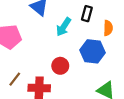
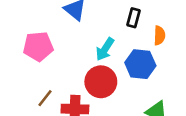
cyan arrow: (64, 27) -> (105, 49), moved
red circle: (60, 66) -> (101, 82), size x1.5

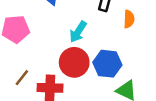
blue hexagon: (140, 64) -> (107, 64), moved

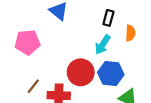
cyan arrow: (78, 32) -> (103, 45), moved

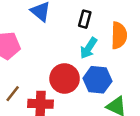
black rectangle: (108, 18) -> (85, 19), moved
orange semicircle: (130, 33) -> (119, 35), size x1.5

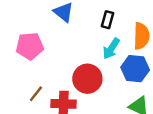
blue hexagon: (97, 80) -> (135, 69), moved

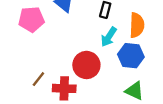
pink pentagon: (30, 46) -> (31, 19), moved

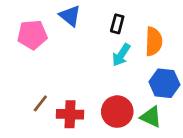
blue hexagon: (131, 56) -> (164, 83), moved
red circle: (86, 65) -> (117, 112), moved

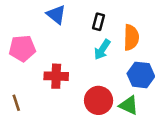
pink pentagon: (32, 35) -> (22, 48), moved
brown line: (40, 103) -> (16, 103), moved, turned -56
red cross: (70, 114) -> (56, 76), moved

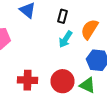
orange semicircle: (131, 37) -> (90, 29), turned -150
red cross: (56, 76) -> (28, 80), moved

